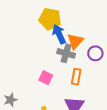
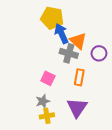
orange triangle: (75, 41) -> (78, 41), turned -30
gray star: (10, 100) -> (43, 101), moved

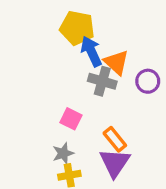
orange rectangle: (79, 77) -> (115, 139), moved, turned -49

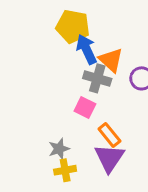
pink square: (71, 119) -> (85, 108), moved

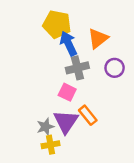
orange triangle: (111, 60) -> (98, 38), moved, turned 40
gray cross: (97, 78) -> (77, 68), turned -30
purple triangle: (109, 158) -> (66, 122), moved

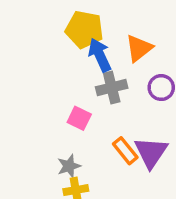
pink square: (67, 92) -> (79, 118), moved
purple triangle: (66, 122) -> (151, 152), moved

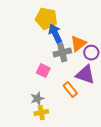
orange triangle: (139, 48) -> (78, 44), moved
purple triangle: (151, 152) -> (85, 75), moved, turned -45

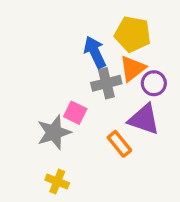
yellow pentagon: (46, 19) -> (133, 34), moved
gray star: (37, 99) -> (54, 132), moved, size x1.5
yellow cross: (41, 113) -> (57, 182), moved, turned 32

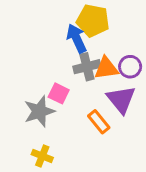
yellow pentagon: (133, 34) -> (93, 21), moved
orange triangle: (133, 68) -> (106, 68), moved, turned 30
purple triangle: (144, 119) -> (121, 99), turned 32

